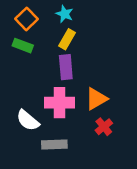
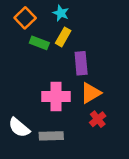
green rectangle: (23, 46) -> (39, 43), moved
purple rectangle: (66, 67) -> (81, 63), moved
white semicircle: (28, 120) -> (19, 128), moved

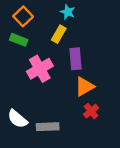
cyan star: (61, 13) -> (68, 12), moved
green rectangle: (39, 43) -> (19, 40), moved
pink cross: (56, 97) -> (40, 69), moved, turned -30

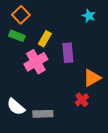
cyan star: (68, 12) -> (89, 16), moved
yellow rectangle: (59, 34) -> (45, 39), moved
orange triangle: (84, 87) -> (92, 78), moved

